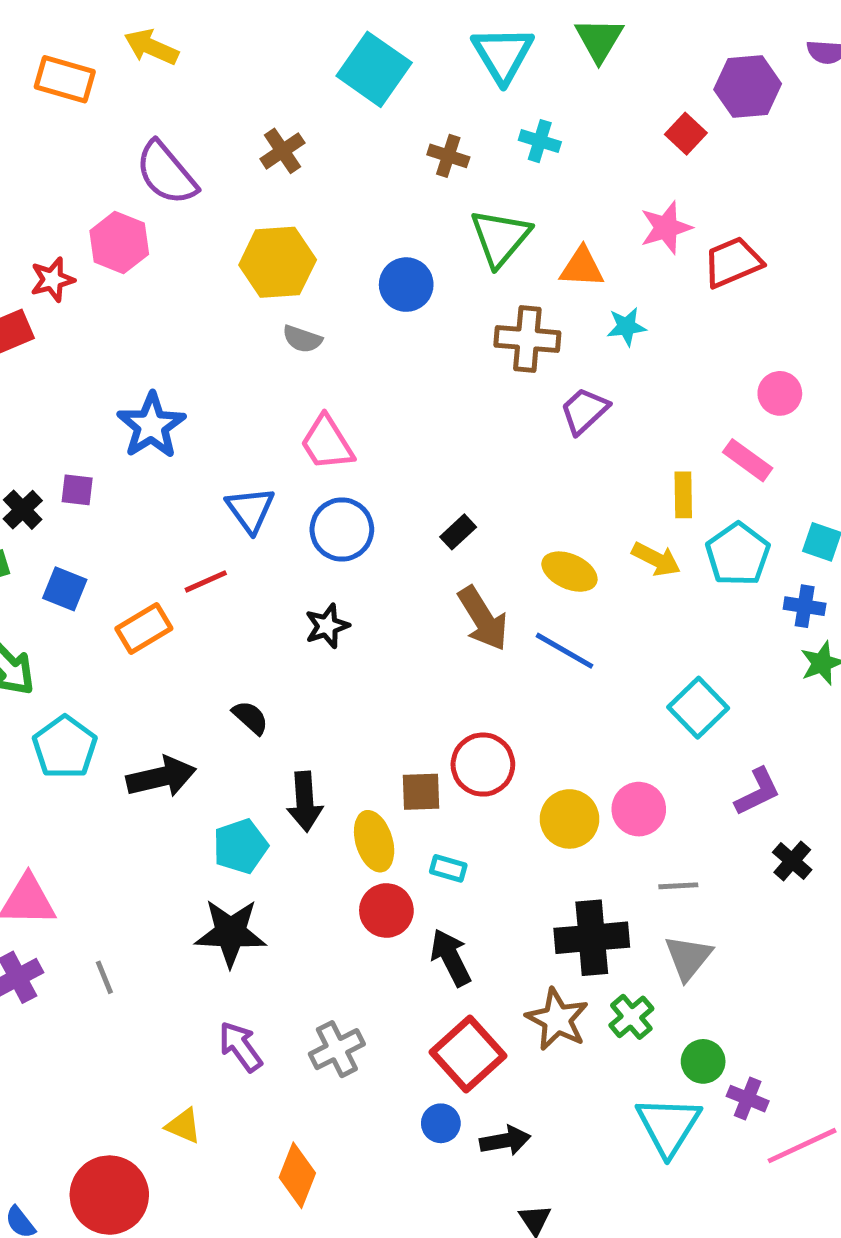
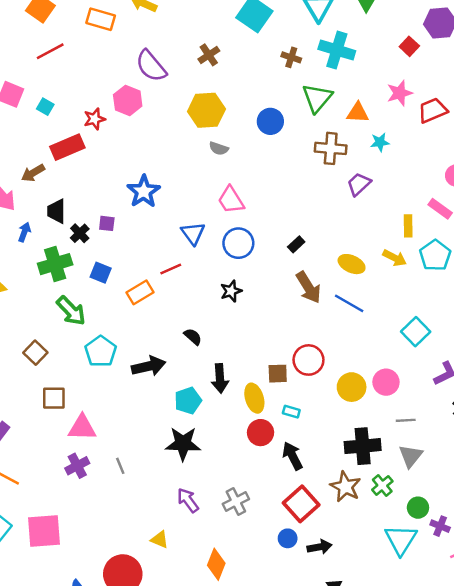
cyan cross: (540, 141) -> (337, 50), size x1.8

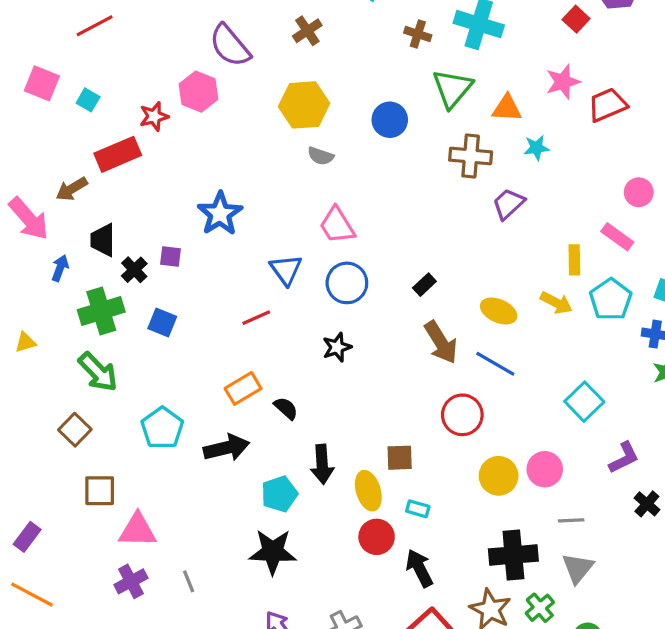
orange rectangle: (140, 292) -> (243, 388), moved
green arrow: (71, 311) -> (98, 372), moved
red circle: (308, 360) -> (462, 415), moved

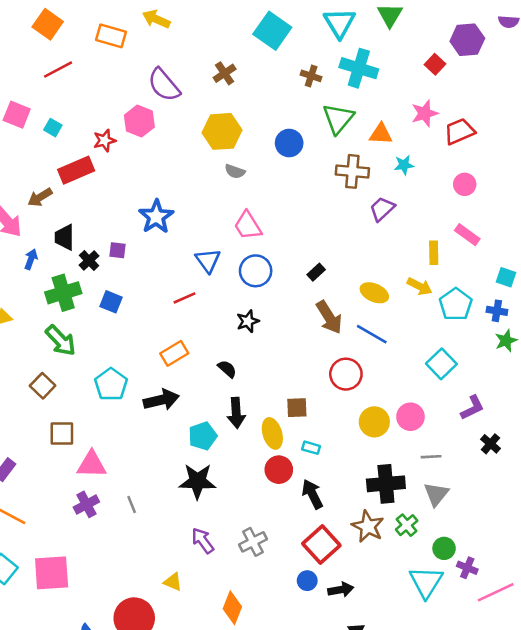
pink circle: (639, 192) -> (465, 184), moved
cyan pentagon: (611, 299) -> (456, 304), moved
black semicircle: (286, 408) -> (227, 369), moved

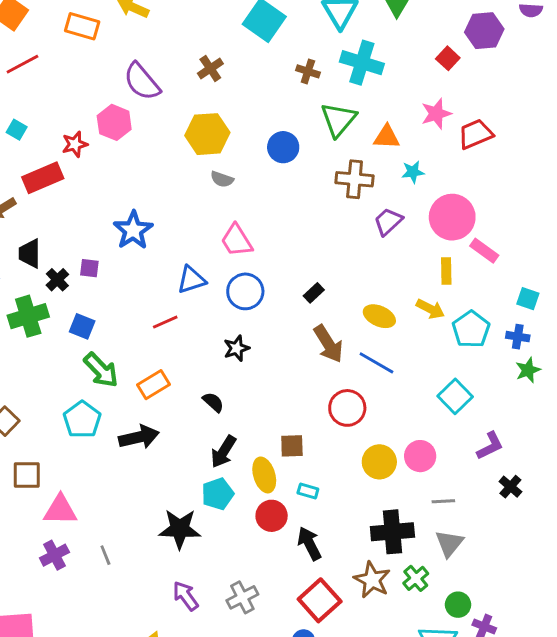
pink circle: (465, 184) -> (452, 217), moved, size x1.8
blue triangle: (208, 260) -> (191, 280), turned 48
green arrow: (61, 341) -> (101, 370), moved
black arrow: (236, 413) -> (223, 452), turned 36
cyan pentagon: (203, 436) -> (218, 494), moved

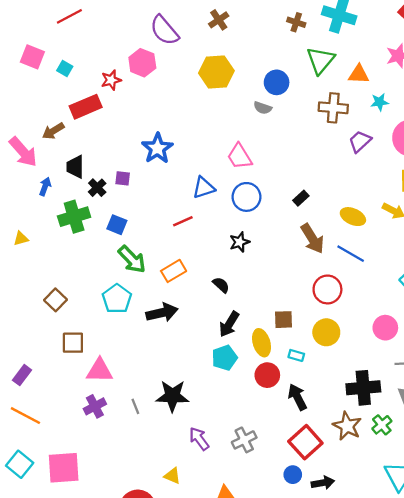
gray semicircle: (222, 179) -> (263, 108), moved
yellow circle: (379, 462) -> (326, 332), moved
black star: (180, 529) -> (172, 396), moved

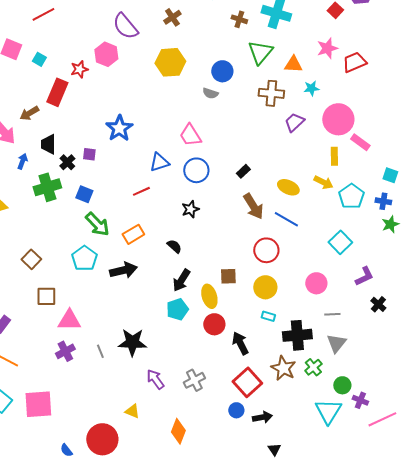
red rectangle: (86, 107) -> (57, 92), turned -44
cyan rectangle: (296, 355) -> (268, 316), moved

